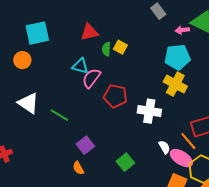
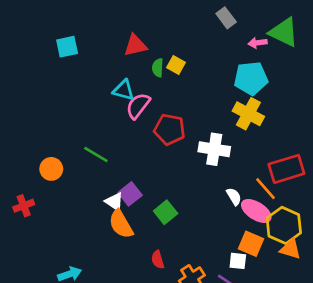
cyan square: (37, 33) -> (67, 47), size x0.7
orange circle: (22, 60) -> (51, 169), moved
white triangle: (28, 103) -> (114, 202), moved, size x0.7
green square: (125, 162) -> (166, 212), moved
orange semicircle: (78, 168) -> (121, 224), size x1.6

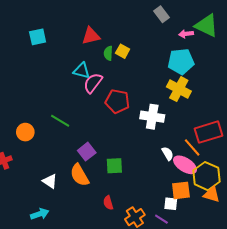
white triangle: (114, 202) -> (50, 181), moved
green square: (166, 212) -> (114, 166), turned 36
orange square: (251, 244) -> (181, 190), turned -30

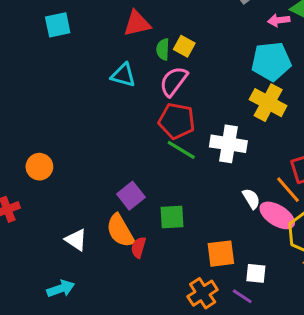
pink semicircle: (93, 83) -> (174, 81), moved
green line: (60, 121) -> (181, 150), moved
orange square: (181, 190) -> (221, 254), moved
red semicircle: (108, 203) -> (139, 247), moved, turned 32

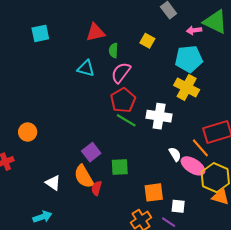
yellow square: (184, 46) -> (147, 41), moved
red pentagon: (177, 121) -> (123, 100), turned 30

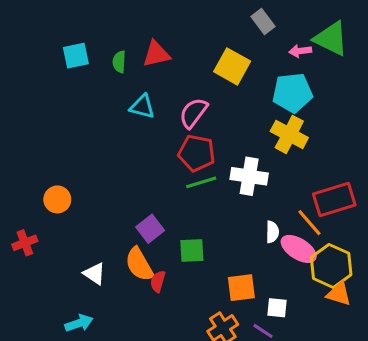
yellow square: (147, 41) -> (232, 66), size x1.6
green semicircle: (113, 50) -> (119, 62), moved
red pentagon: (123, 100) -> (197, 153), turned -30
green line: (126, 120) -> (201, 182), turned -48
white semicircle: (175, 154) -> (272, 232), turned 32

